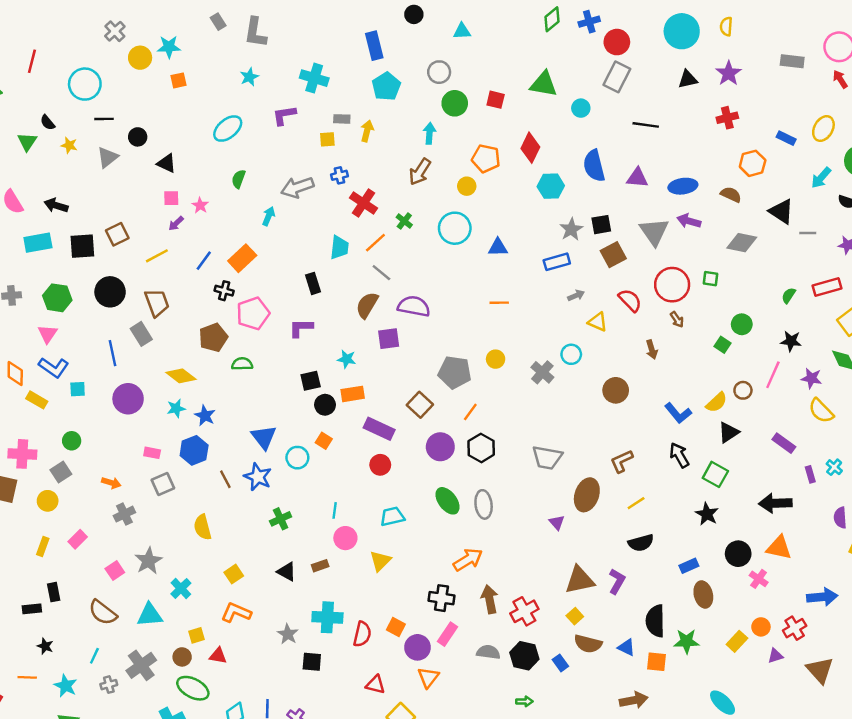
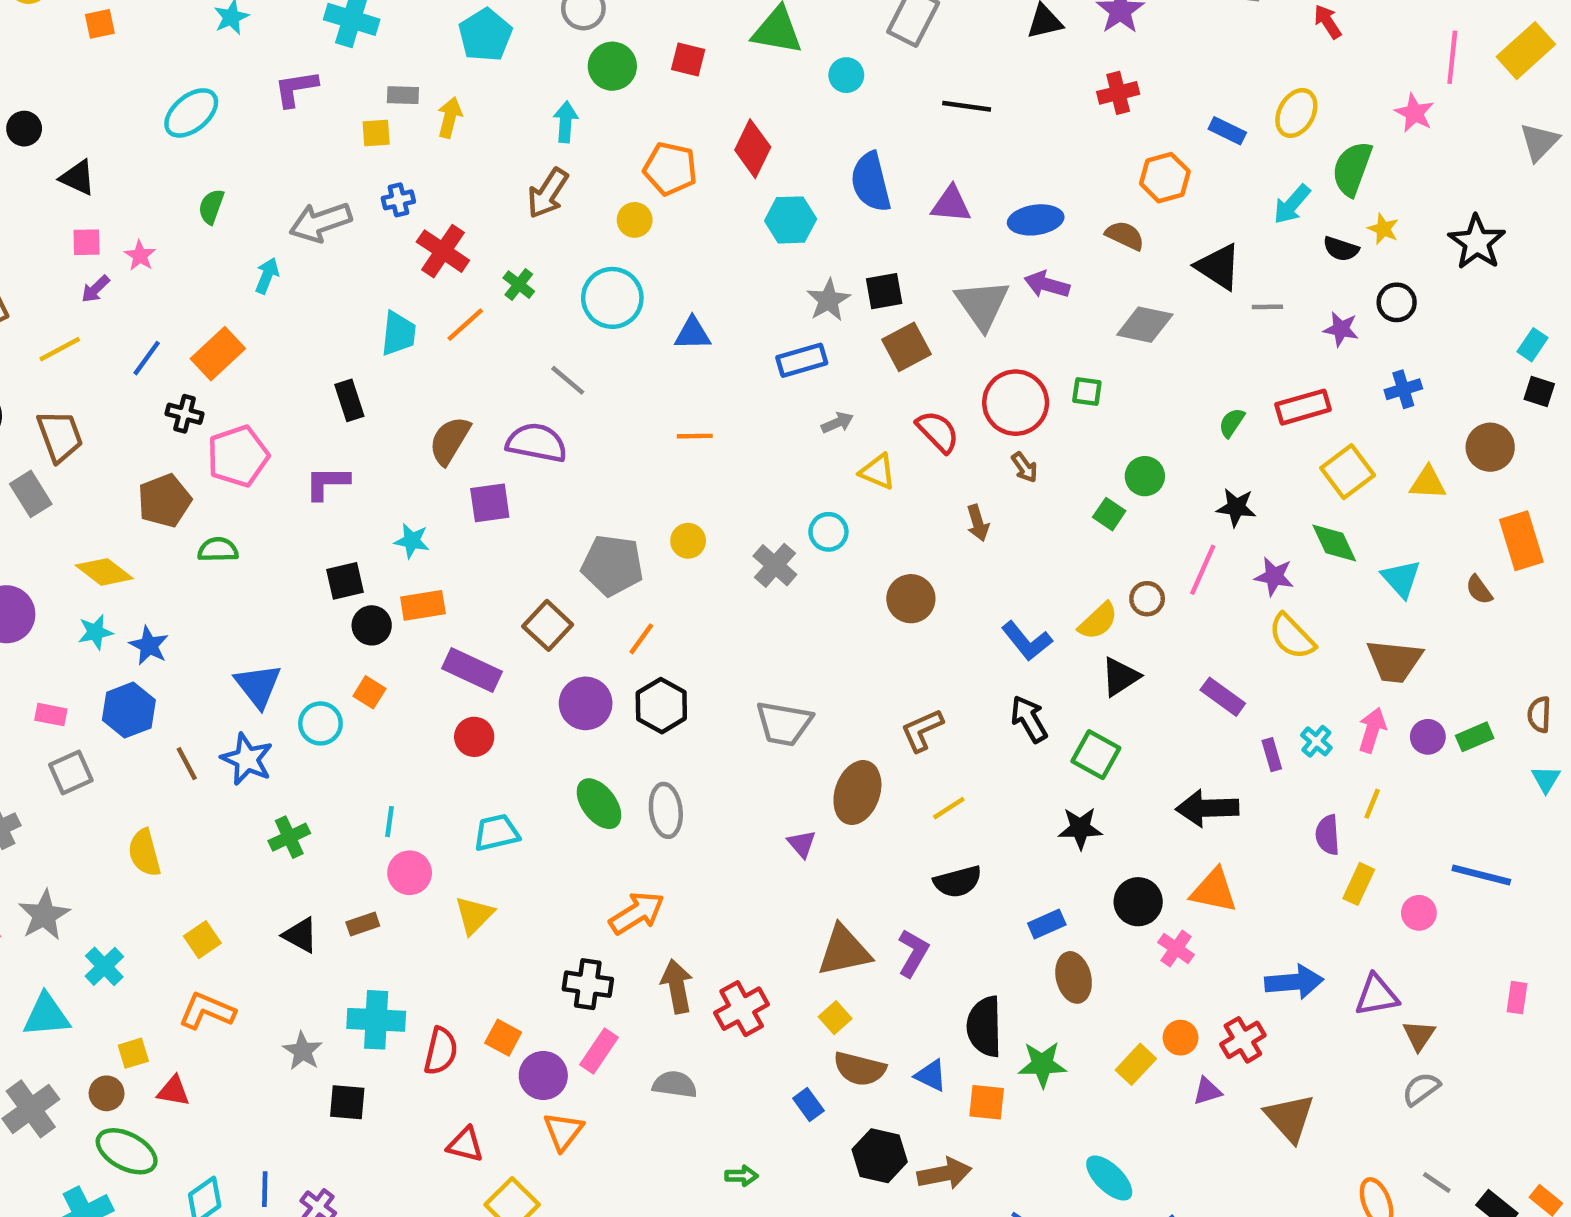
gray line: (381, 273) -> (568, 380), moved
black star: (707, 514) -> (1080, 828), turned -30
black hexagon: (524, 656) -> (880, 1156), moved

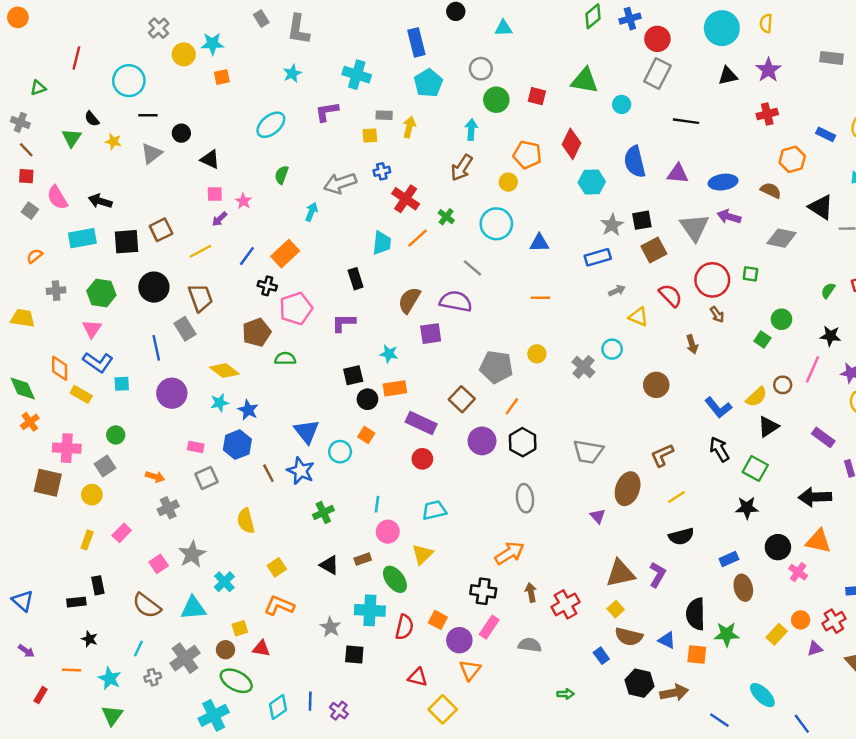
green ellipse: (599, 804) -> (395, 579), moved
brown arrow: (677, 986) -> (531, 592), size x0.7

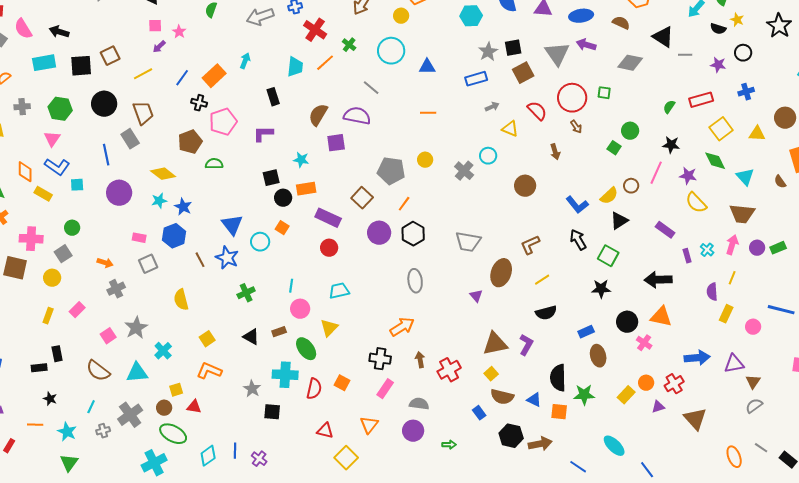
cyan arrow: (311, 212) -> (245, 61), moved
purple circle: (459, 640) -> (413, 431), moved

